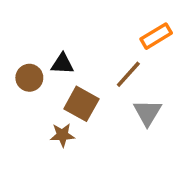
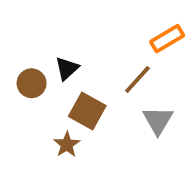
black triangle: (62, 64) -> (67, 68), turned -45
brown star: (62, 135) -> (67, 145), turned -30

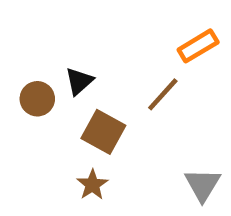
gray triangle: (158, 120) -> (203, 185), moved
brown star: (67, 145) -> (92, 185), moved

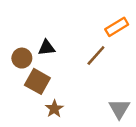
black triangle: (79, 81) -> (47, 48), turned 36
brown square: (103, 132) -> (37, 81), moved

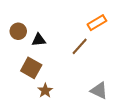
brown circle: (22, 58) -> (18, 31), moved
gray triangle: (119, 109) -> (99, 91), turned -36

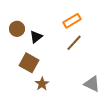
orange rectangle: (97, 23) -> (72, 21), moved
black triangle: (39, 40) -> (36, 37), turned -32

